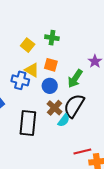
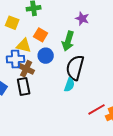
orange square: (51, 65) -> (41, 35), turned 32
brown cross: (54, 108) -> (26, 69), moved
black rectangle: (28, 123) -> (24, 86), moved, size x0.7

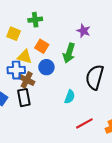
black semicircle: (75, 68) -> (95, 77), moved
red line: (97, 109) -> (84, 123), moved

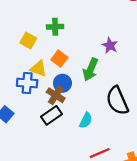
black semicircle: (95, 77) -> (117, 101), turned -45
brown cross: (27, 80) -> (56, 95), moved
black rectangle: (24, 98) -> (52, 115), moved, turned 60

